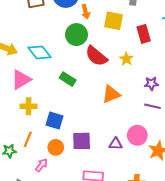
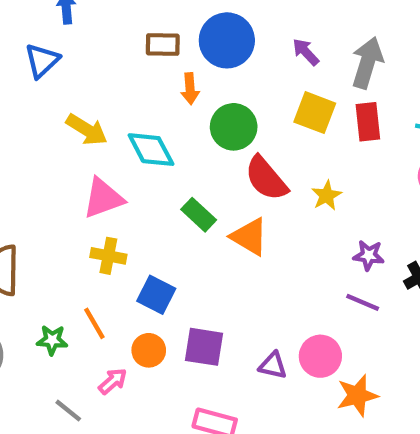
orange arrow: (86, 12) -> (190, 89), moved
red rectangle: (144, 34) -> (368, 122), moved
orange triangle: (111, 94) -> (249, 237), moved, turned 42
orange line: (28, 139) -> (94, 323), turned -63

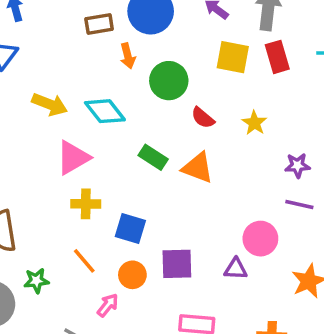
red semicircle: (266, 178) -> (203, 118), size x0.6
green star: (52, 340) -> (36, 281), moved
pink circle: (320, 356) -> (260, 239), moved

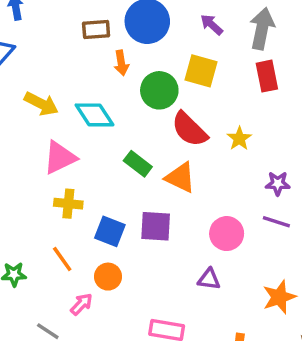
yellow square: (233, 57) -> (201, 71), moved
red semicircle: (203, 118) -> (189, 129), size x1.6
pink circle: (260, 239) -> (227, 234), moved
purple square: (177, 264) -> (156, 226), moved

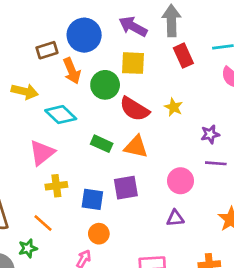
purple arrow: (212, 25) -> (133, 26), size x1.5
orange arrow: (121, 63) -> (72, 71), size x1.4
yellow arrow: (41, 104) -> (25, 91), moved
orange line: (62, 259) -> (43, 223), moved

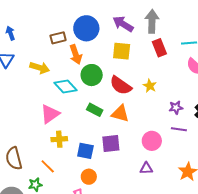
green circle: (105, 85) -> (92, 75), moved

